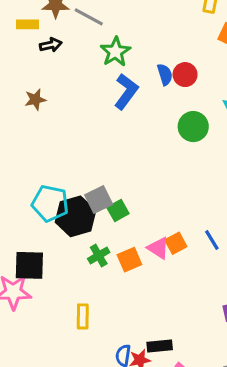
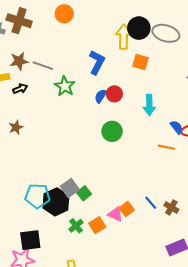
blue semicircle: (165, 74) -> (101, 96), turned -120
blue L-shape: (126, 91) -> (97, 62), moved
green circle: (193, 127) -> (112, 131), moved

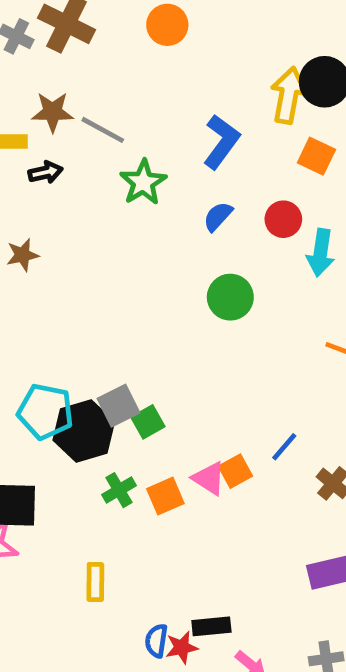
red circle: (114, 94) -> (283, 219), moved
blue line: (151, 203) -> (284, 447), moved, turned 72

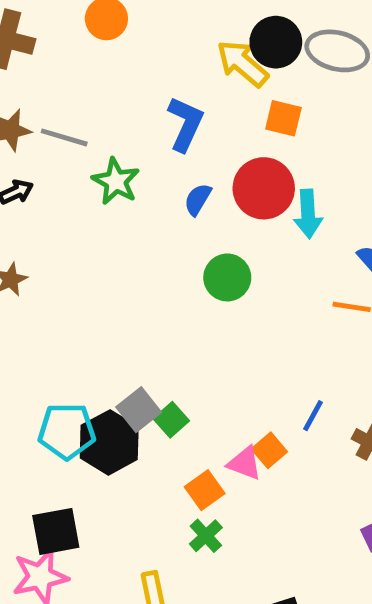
yellow arrow: (288, 95) -> (242, 63), turned -48
red circle: (283, 219) -> (264, 188), size x1.6
green cross: (119, 490) -> (206, 536), moved

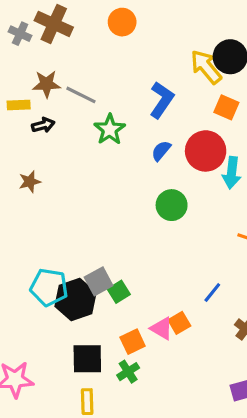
blue line: (313, 416) -> (212, 293), moved
black square: (56, 531) -> (87, 359), moved

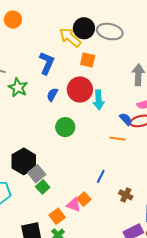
gray square: (99, 281) -> (37, 174), moved
black hexagon: (76, 299) -> (24, 161), moved

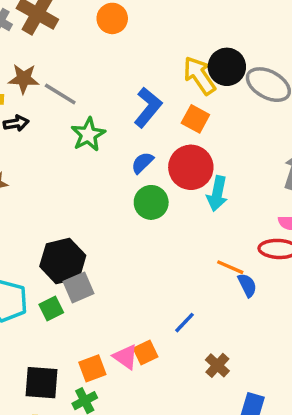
orange square: (88, 60) -> (195, 119), moved
blue semicircle: (126, 119) -> (247, 285), moved
green circle: (65, 127) -> (151, 202), moved
green square: (43, 187) -> (51, 309), moved

